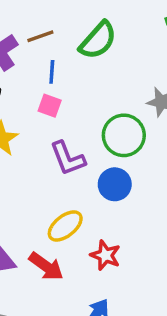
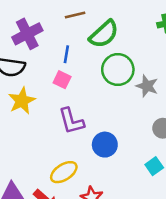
brown line: (40, 36) -> (75, 15), moved
green circle: (124, 135) -> (118, 70), moved

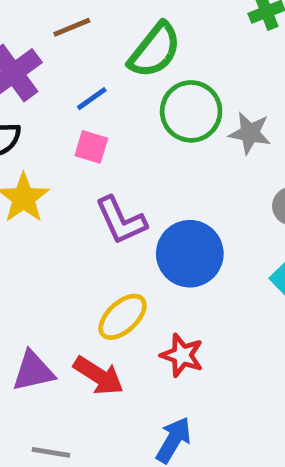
brown line: (75, 15) -> (72, 27), moved
blue line: (66, 54) -> (92, 99), turned 54
blue circle: (105, 145) -> (190, 254), size x1.4

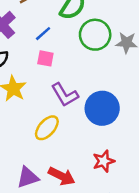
yellow ellipse: (123, 317) -> (47, 128), moved
red star: (182, 355) -> (104, 161), turned -30

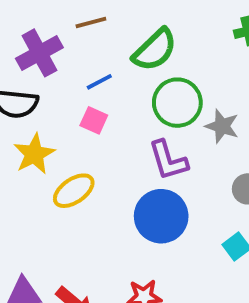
purple L-shape: (65, 95) -> (168, 160), moved
yellow ellipse: (47, 128) -> (74, 191), moved

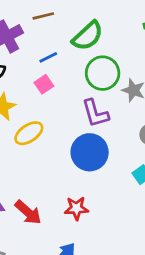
pink square: (94, 120) -> (44, 84), turned 30

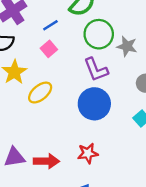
red arrow: (28, 212) -> (46, 161), turned -35

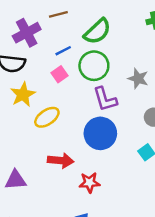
green circle: (99, 34) -> (94, 66), moved
red arrow: (46, 161) -> (61, 161), moved

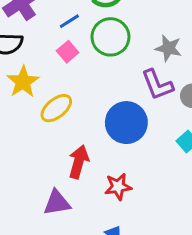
purple L-shape: (105, 99) -> (157, 85), moved
red arrow: (61, 161) -> (79, 162), turned -75
purple triangle: (16, 180) -> (57, 203), moved

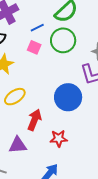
pink square: (68, 52) -> (34, 47), turned -32
yellow ellipse: (56, 108) -> (15, 97), moved

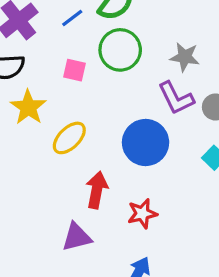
blue line: (37, 28) -> (72, 18), moved
yellow ellipse: (15, 97) -> (69, 138), moved

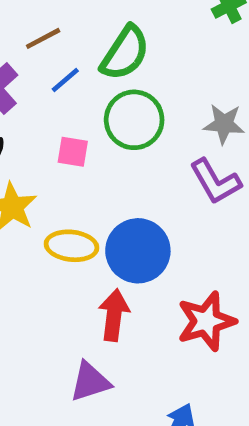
yellow ellipse: (69, 138) -> (72, 246), turned 54
blue circle: (146, 143) -> (138, 251), moved
red star: (142, 214) -> (206, 321), moved, size x1.4

